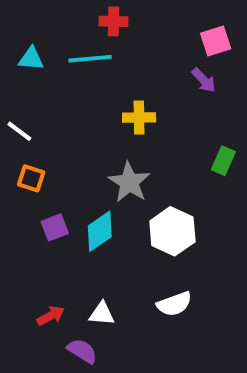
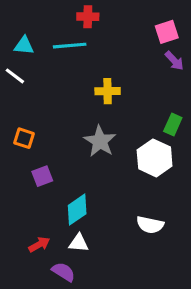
purple arrow: (204, 80) -> (174, 61), moved
white line: (19, 131) -> (15, 76), moved
cyan diamond: (100, 231) -> (77, 210), moved
white hexagon: (172, 231) -> (155, 158), moved
white semicircle: (174, 304) -> (150, 225), moved, turned 32

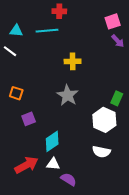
green rectangle: (173, 125) -> (117, 98), moved
white hexagon: (155, 158) -> (104, 120), moved
red arrow: (39, 244) -> (26, 165), size x1.6
purple semicircle: (63, 272) -> (69, 179), moved

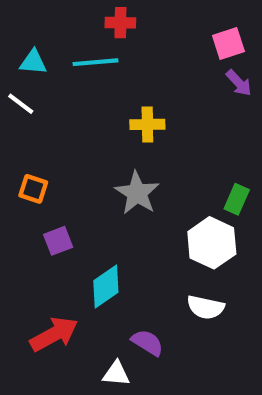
white triangle: (53, 164) -> (116, 374), moved
purple semicircle: (69, 179) -> (147, 343), moved

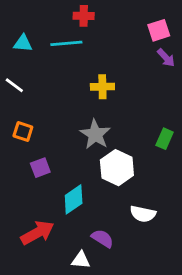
white line: (21, 104) -> (14, 85), moved
white hexagon: (212, 243) -> (117, 168), moved

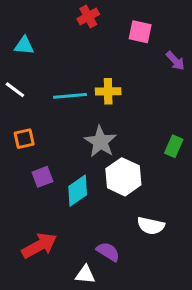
red cross: (84, 16) -> (88, 16), turned -30
pink square: (159, 30) -> (140, 32), moved, turned 30
cyan line: (66, 43) -> (70, 96), moved
orange square: (23, 131) -> (24, 139), turned -30
cyan diamond: (74, 199) -> (78, 191), moved

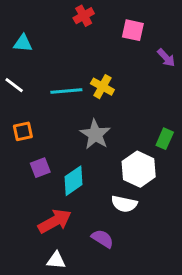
yellow cross: (108, 91) -> (102, 87), turned 30
white hexagon: (123, 177) -> (139, 169), moved
white semicircle: (151, 226) -> (124, 204), moved
red arrow: (39, 246) -> (55, 221), moved
white triangle: (85, 275) -> (56, 260), moved

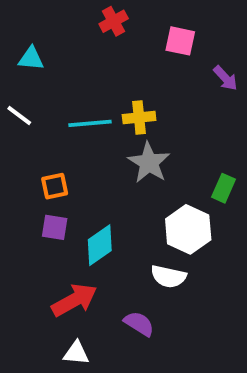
yellow cross: (102, 87) -> (139, 117), turned -35
orange square: (23, 131) -> (55, 186), moved
gray star: (95, 134) -> (149, 163), moved
purple square: (40, 168) -> (55, 227), turned 30

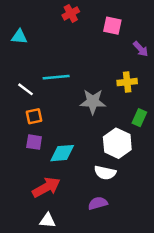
white line: (19, 115) -> (25, 89), moved
yellow cross: (139, 117) -> (127, 82), moved
gray star: (149, 163) -> (93, 102), turned -30
cyan diamond: (100, 245) -> (62, 153), turned 30
purple semicircle: (139, 324) -> (98, 203), moved, turned -48

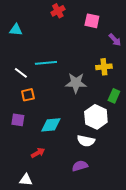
purple square: (34, 142) -> (18, 120), moved
red arrow: (46, 187) -> (38, 153), size x0.6
white triangle: (48, 220) -> (26, 180), moved

